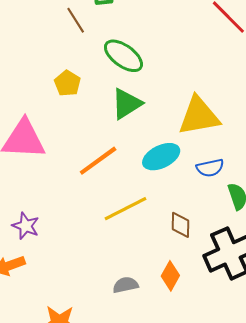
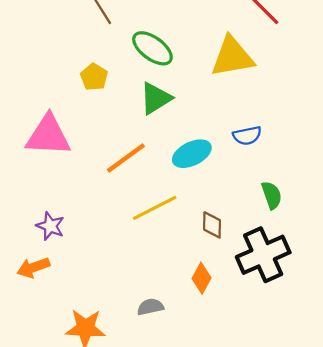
yellow triangle: (199, 116) -> (232, 57), moved
blue semicircle: (210, 168) -> (247, 136), moved
gray semicircle: (126, 285) -> (150, 307), moved

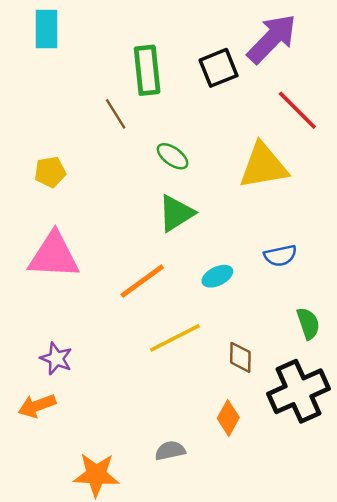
green ellipse: (152, 48) -> (173, 156), size x0.7
yellow pentagon: (94, 77) -> (50, 172), moved, turned 30
cyan ellipse: (192, 154) -> (217, 276), size x0.7

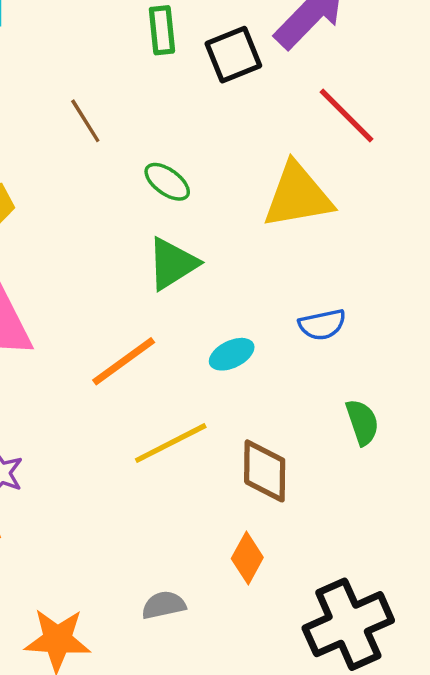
green rectangle: (147, 70) -> (162, 30), moved, size x0.7
brown diamond: (240, 357) -> (265, 471), size x1.4
black cross: (298, 391) -> (348, 624), moved

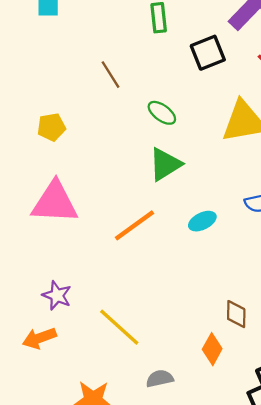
black square: (233, 55) -> (208, 53), moved
yellow line: (171, 443) -> (119, 327), moved, turned 69
brown diamond: (265, 471) -> (236, 314), moved, size x0.7

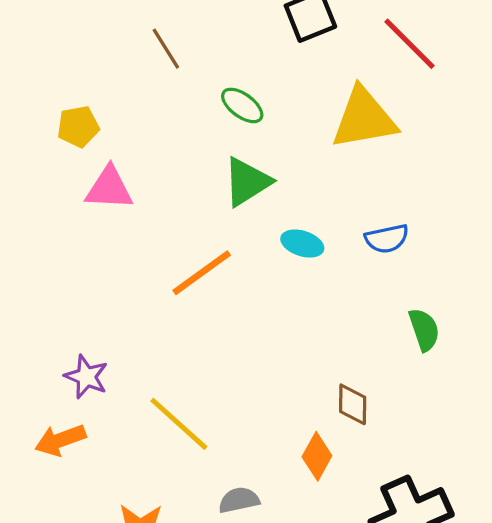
pink triangle: (55, 203) -> (109, 188), moved, size x0.7
cyan ellipse: (202, 221) -> (302, 244), moved, turned 44

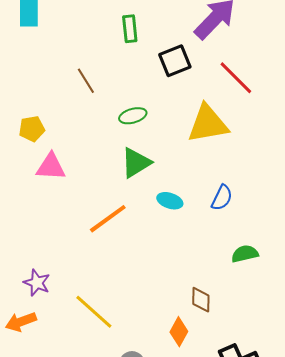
green ellipse: (242, 105) -> (133, 116), turned -52
blue semicircle: (387, 239) -> (222, 198), turned -52
green semicircle: (424, 330) -> (245, 254), turned -84

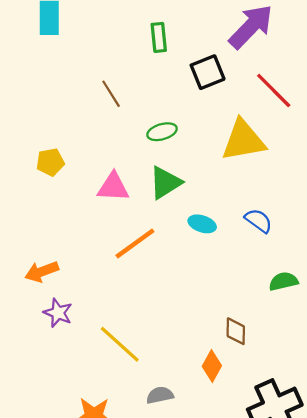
yellow pentagon: (32, 129) -> (50, 162), moved
pink triangle: (51, 167) -> (113, 187), moved
blue semicircle: (222, 198) -> (259, 221), turned -80
orange arrow: (21, 322) -> (42, 272), moved

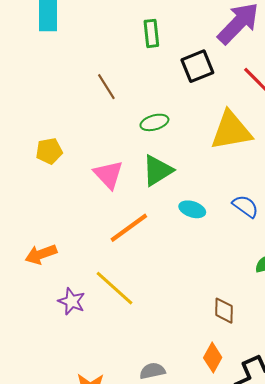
pink triangle: (113, 187) -> (108, 175), turned 44
purple star: (58, 313) -> (72, 301), moved
yellow line: (120, 344) -> (115, 288), moved
orange diamond: (212, 366) -> (213, 358), moved

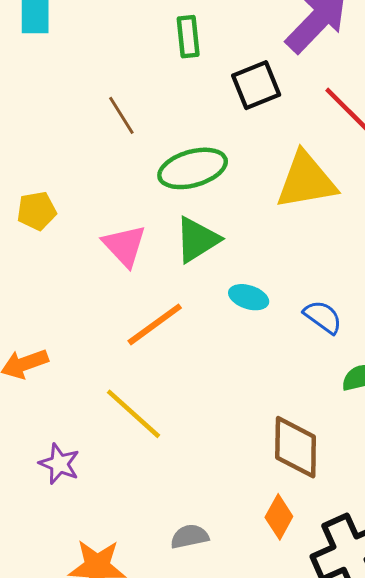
green ellipse: (154, 122) -> (193, 168), size x1.6
blue semicircle: (245, 206) -> (323, 317), moved
purple star: (72, 301) -> (59, 464), moved
brown diamond: (224, 311) -> (296, 447), size x1.6

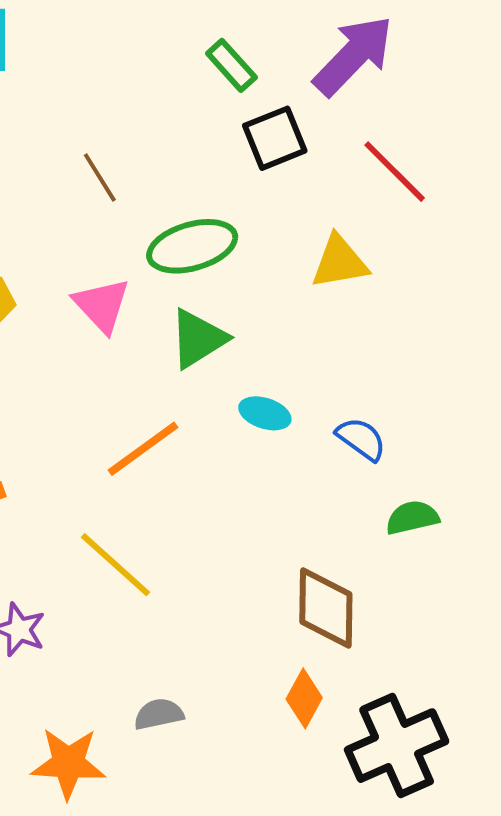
green rectangle: (188, 37) -> (231, 65), moved, turned -36
yellow triangle: (306, 181) -> (340, 262), size x0.7
pink triangle: (124, 246) -> (102, 305), moved
gray semicircle: (190, 536) -> (159, 714), moved

